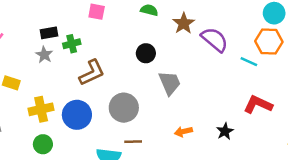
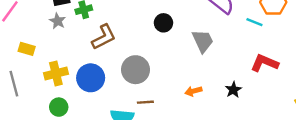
black circle: (146, 53) -> (163, 23), moved
gray trapezoid: (170, 83) -> (203, 41), moved

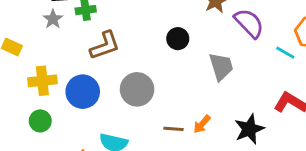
black star: (233, 90) -> (249, 129), size x1.5
orange arrow: (193, 91) -> (202, 124), turned -42
brown line: (145, 102) -> (173, 129), moved

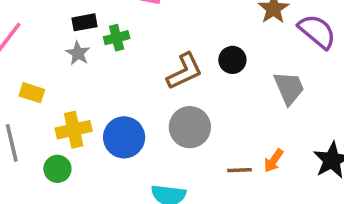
brown L-shape: (105, 45) -> (184, 71), moved
green circle: (40, 121) -> (57, 169), moved

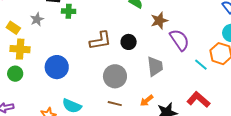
gray star: (78, 53) -> (37, 19), moved
gray circle: (190, 127) -> (115, 76), moved
yellow cross: (74, 130) -> (20, 49), moved
orange arrow: (274, 161) -> (147, 101), moved

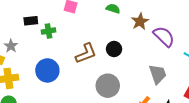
gray star: (37, 19) -> (11, 46), moved
gray trapezoid: (155, 66) -> (158, 74), moved
blue circle: (57, 67) -> (47, 70), moved

